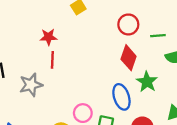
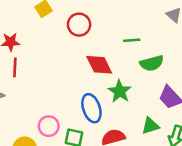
red circle: (128, 24) -> (79, 25), moved
red diamond: (129, 58) -> (99, 65), turned -45

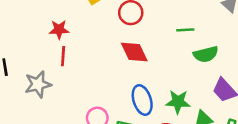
red diamond: (99, 65) -> (134, 52), moved
green star: (120, 91) -> (178, 102), moved, turned -30

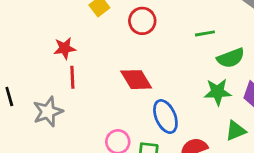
red diamond: (134, 52) -> (136, 80), moved
green star: (178, 102) -> (218, 92), moved

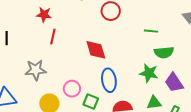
red star: (65, 48) -> (44, 15), moved
gray star: (48, 112) -> (36, 70), moved

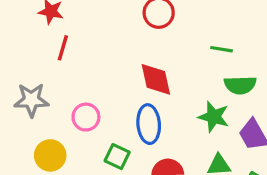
red diamond: (96, 50) -> (156, 79), moved
pink circle: (72, 89) -> (86, 117), moved

